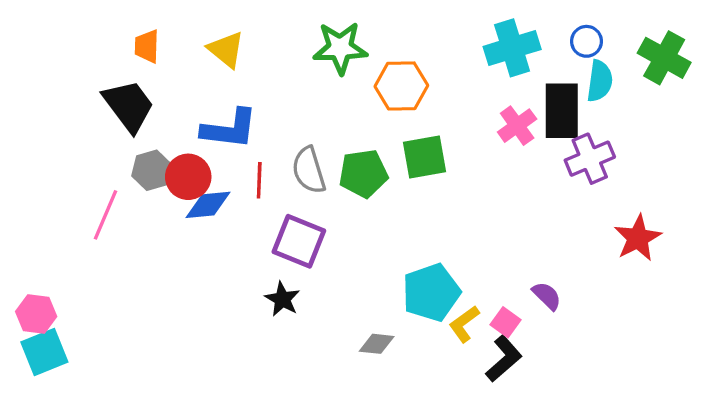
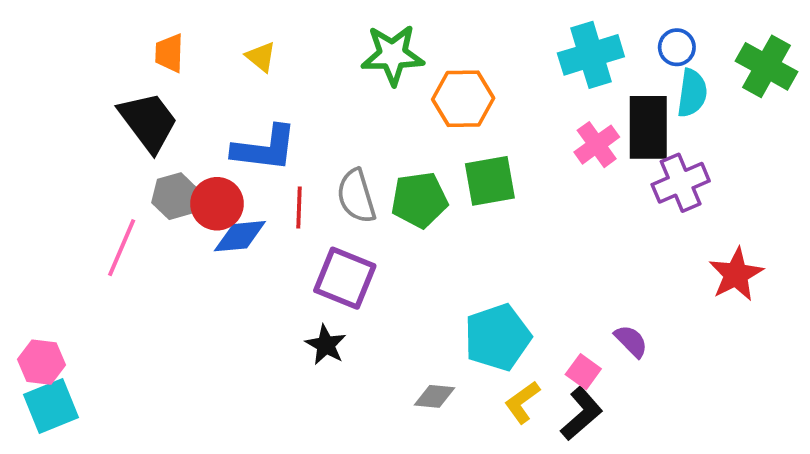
yellow triangle: (226, 50) -> (261, 57), size x0.7
yellow L-shape: (464, 324) -> (522, 402), moved

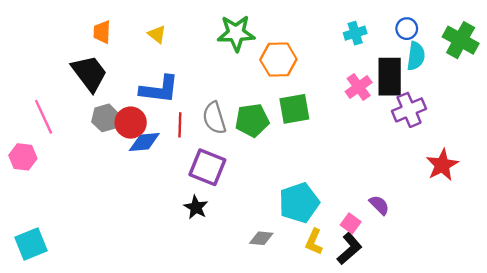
cyan cross: (591, 55) -> (355, 33), size x0.6
pink line: (122, 248) -> (44, 117), moved, turned -48
pink hexagon: (41, 362) -> (23, 157), moved
yellow L-shape: (522, 402) -> (314, 242), turned -30

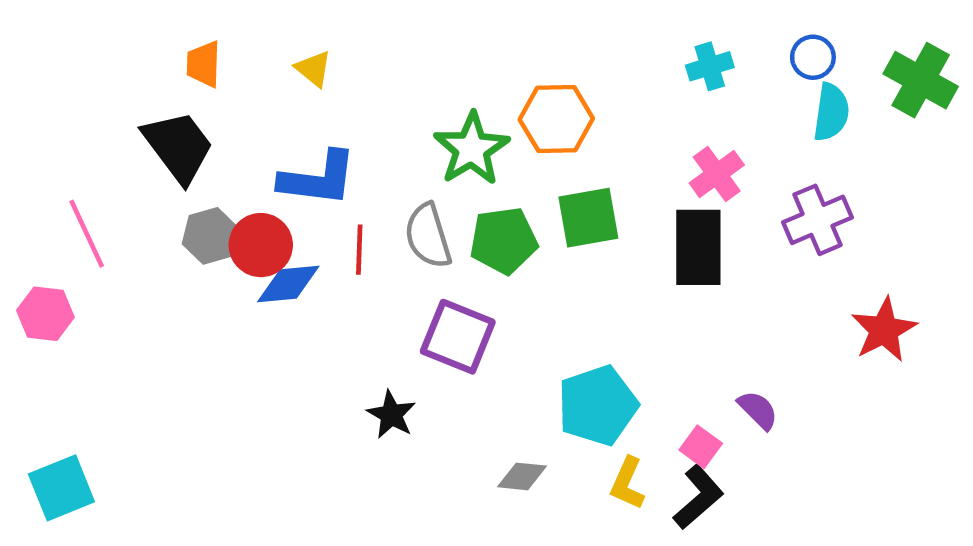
green star: (236, 33) -> (472, 149), moved, turned -30
black rectangle: (390, 77) -> (698, 247), moved
purple square: (207, 167) -> (458, 337), moved

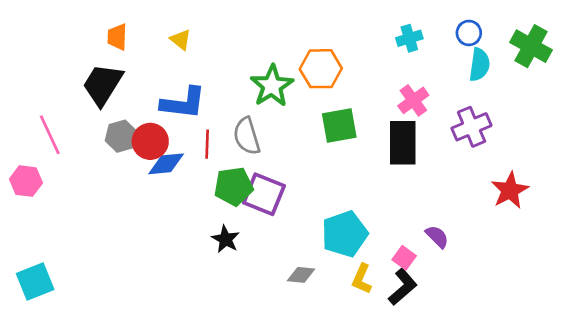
black trapezoid: (178, 147) -> (103, 85), turned -111
green pentagon: (504, 240) -> (234, 186), moved

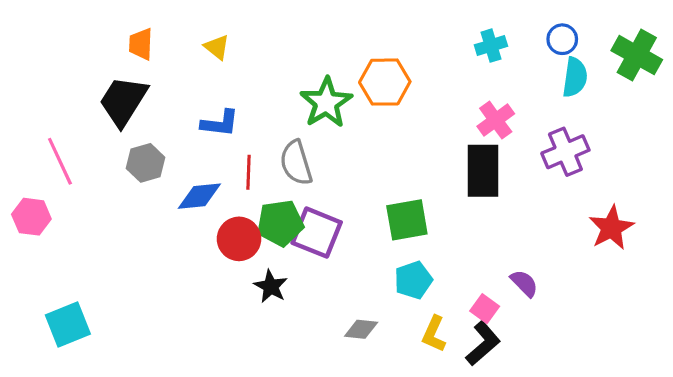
blue L-shape: (183, 103) -> (220, 123), size x0.7
green square: (339, 126) -> (407, 220), moved
red circle: (150, 141) -> (239, 239), moved
cyan pentagon: (345, 234) -> (413, 280), size x0.7
cyan square: (35, 282) -> (68, 324), moved

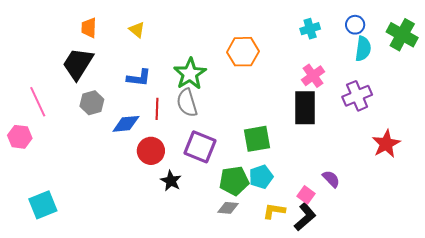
green star: (326, 103) -> (190, 74), moved
green pentagon: (280, 223) -> (234, 181), moved
yellow L-shape: (434, 334) -> (274, 211), turned 75

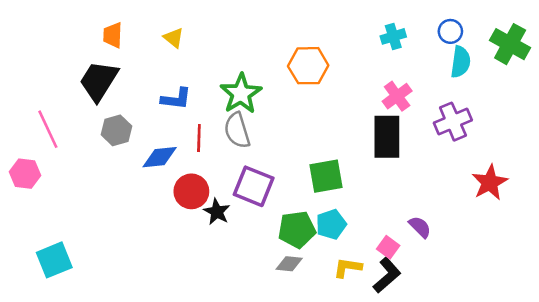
black star: (171, 181) -> (217, 212), moved

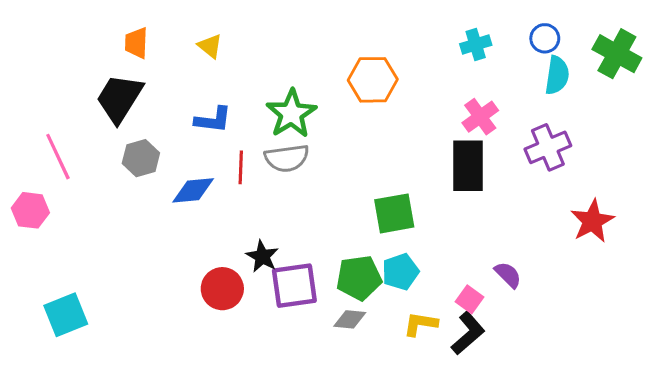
gray semicircle: (237, 130) -> (287, 158), turned -81
purple square: (254, 186) -> (294, 286), moved, turned -30
red circle: (191, 191) -> (222, 289), moved

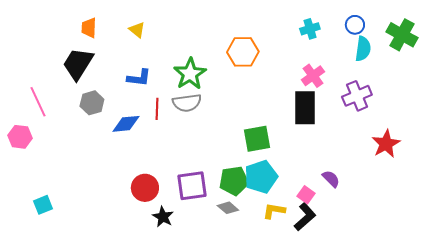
black star: (262, 256) -> (163, 217), moved
cyan pentagon: (400, 272) -> (261, 177), size x1.4
cyan square: (66, 315) -> (43, 205), size x0.7
gray diamond: (350, 319) -> (228, 208), turned 35

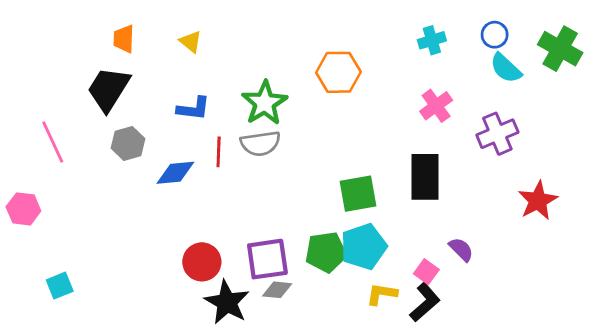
cyan semicircle: (363, 49) -> (506, 68), turned 125
black rectangle: (305, 108) -> (425, 177), moved
pink hexagon: (20, 137) -> (23, 209), moved
gray diamond: (228, 208) -> (277, 290), moved, turned -35
black star: (163, 217) -> (227, 302), size x1.5

